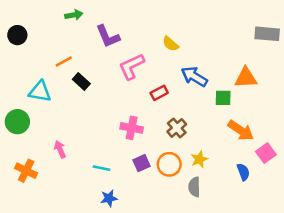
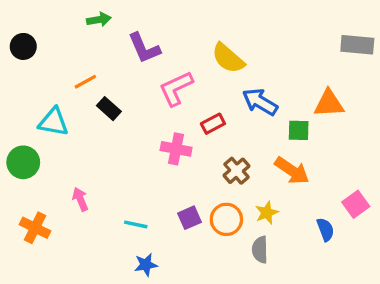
yellow semicircle: (170, 44) -> (228, 58), size x1.5
pink cross: (132, 128) -> (176, 149), moved
orange arrow: (241, 130) -> (292, 171), moved

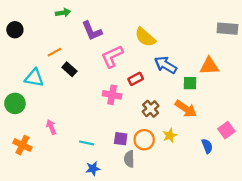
purple square: (189, 218) -> (121, 139), turned 32
gray semicircle: (260, 250) -> (129, 159), moved

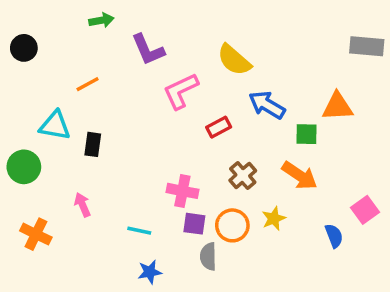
black rectangle: (69, 69) -> (93, 144), moved, turned 56
pink cross: (112, 95) -> (182, 191), moved

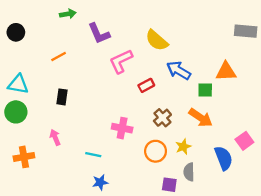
cyan triangle: (55, 125) -> (18, 84), moved
purple square: (194, 224) -> (169, 185), moved
orange cross: (36, 234) -> (24, 157), turned -36
blue semicircle: (334, 236) -> (224, 158), size x1.5
gray semicircle: (208, 256) -> (189, 172), moved

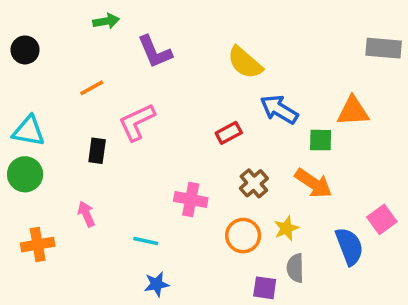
pink L-shape: (121, 61) -> (137, 122), moved

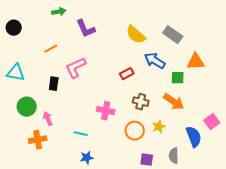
gray rectangle: (384, 48) -> (173, 35), moved, turned 30
green circle: (25, 174) -> (27, 107), moved
brown cross: (254, 183) -> (141, 102), turned -35
orange cross: (38, 245) -> (38, 140), moved
gray semicircle: (295, 268) -> (174, 156), moved

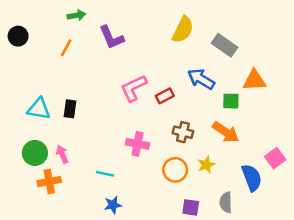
yellow semicircle: (136, 35) -> (183, 30), moved, turned -105
orange line: (51, 49) -> (66, 48), moved, turned -32
pink L-shape: (76, 68) -> (134, 88), moved
cyan triangle: (16, 73) -> (39, 109), moved
green circle: (27, 107) -> (35, 153), moved

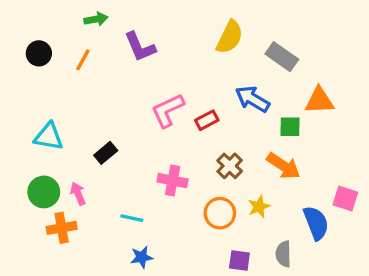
black circle: (18, 36) -> (39, 53), moved
black rectangle: (70, 109) -> (106, 153), moved, turned 42
brown cross: (183, 132) -> (230, 166), turned 30
pink square: (275, 158) -> (345, 198), turned -36

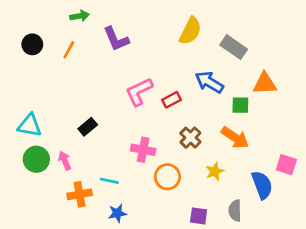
cyan triangle: (49, 137) -> (30, 125), moved
orange circle: (220, 213) -> (167, 177), moved
orange cross: (62, 228) -> (80, 194), moved

